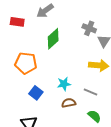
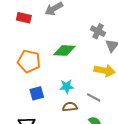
green diamond: (53, 39) -> (64, 51), moved, turned 40
blue square: (36, 93) -> (37, 93), turned 32

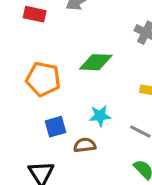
brown semicircle: (70, 107) -> (85, 145), moved

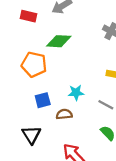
green diamond: (96, 62) -> (59, 41), moved

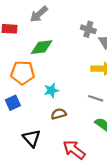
cyan star: (76, 93) -> (51, 90), moved
blue square: (43, 100) -> (13, 103), moved

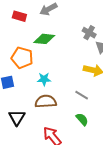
brown semicircle: (59, 114) -> (46, 101), size x1.5

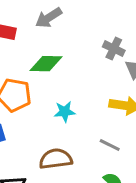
cyan star: (44, 79) -> (65, 112), moved

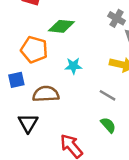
brown semicircle: (56, 159) -> (46, 94), moved

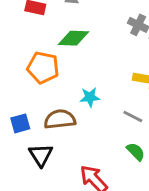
cyan star: (73, 66) -> (90, 97), moved
blue square: (16, 80) -> (20, 123), moved

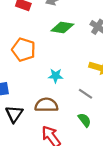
green diamond: (73, 38) -> (62, 28), moved
brown semicircle: (60, 119) -> (46, 105), moved

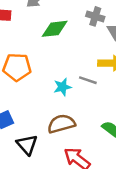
gray line: (85, 94) -> (88, 80), moved

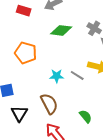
brown semicircle: (61, 124) -> (49, 104), turned 65

